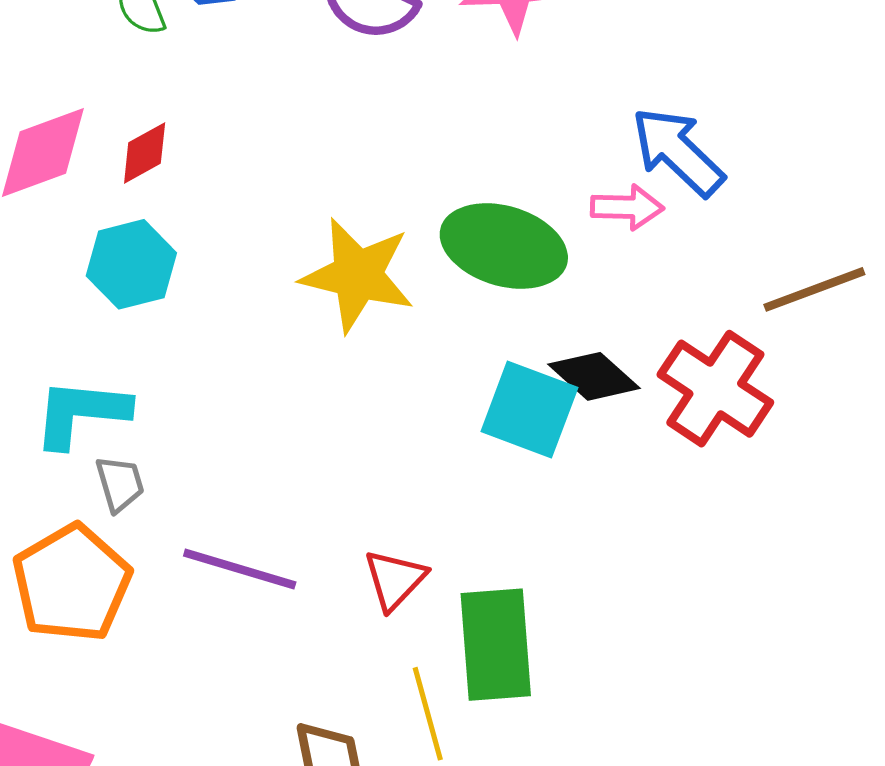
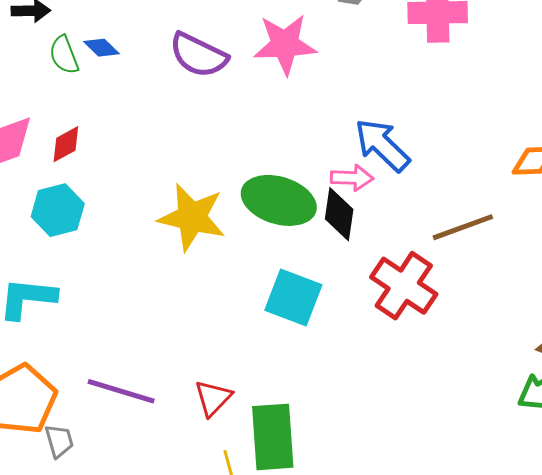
black diamond: (594, 376) -> (339, 214), moved, turned 56
gray trapezoid: (120, 484) -> (59, 441), moved

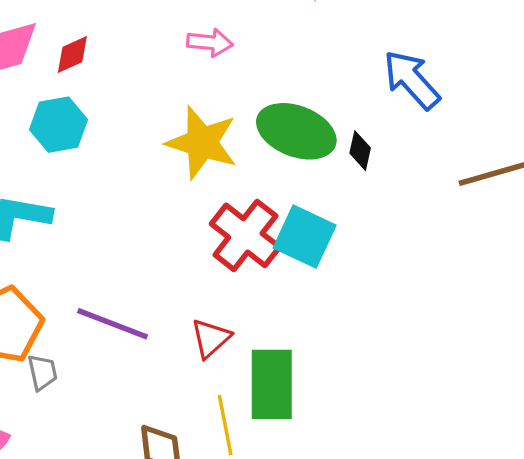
pink arrow: (352, 178) -> (210, 42), moved
black diamond: (339, 214) -> (360, 151), size x0.7
red cross: (404, 286) -> (245, 235), moved

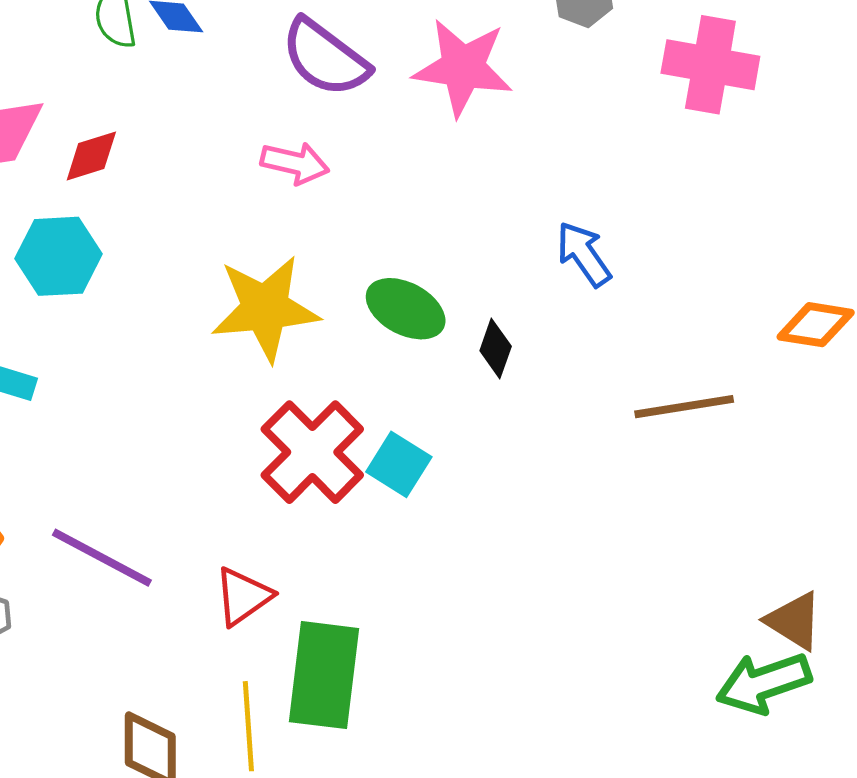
blue arrow: (412, 80) -> (584, 254), size x0.7
green ellipse: (296, 131) -> (406, 309), size x0.7
yellow star: (202, 143) -> (265, 308), turned -30
cyan square: (305, 237) -> (399, 464), size x0.7

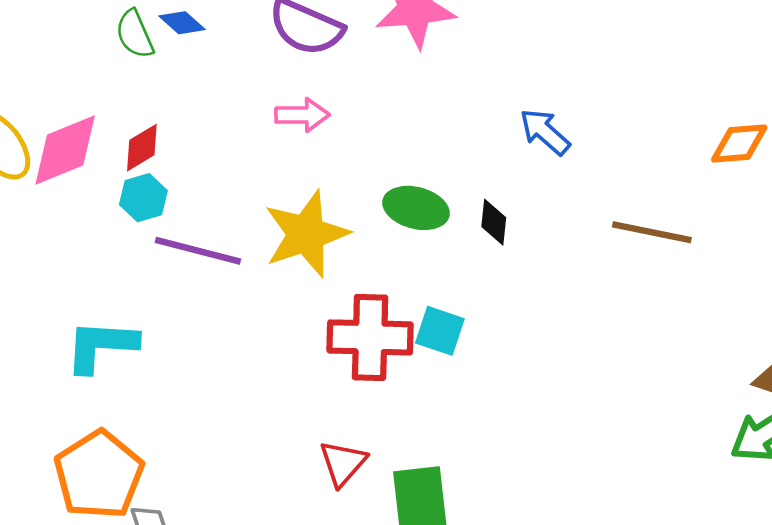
cyan hexagon: (58, 256) -> (143, 198), moved, size x0.7
brown line: (684, 407) -> (652, 232), turned 34
red cross: (312, 452) -> (370, 337), turned -30
purple line: (102, 558) -> (198, 251), moved

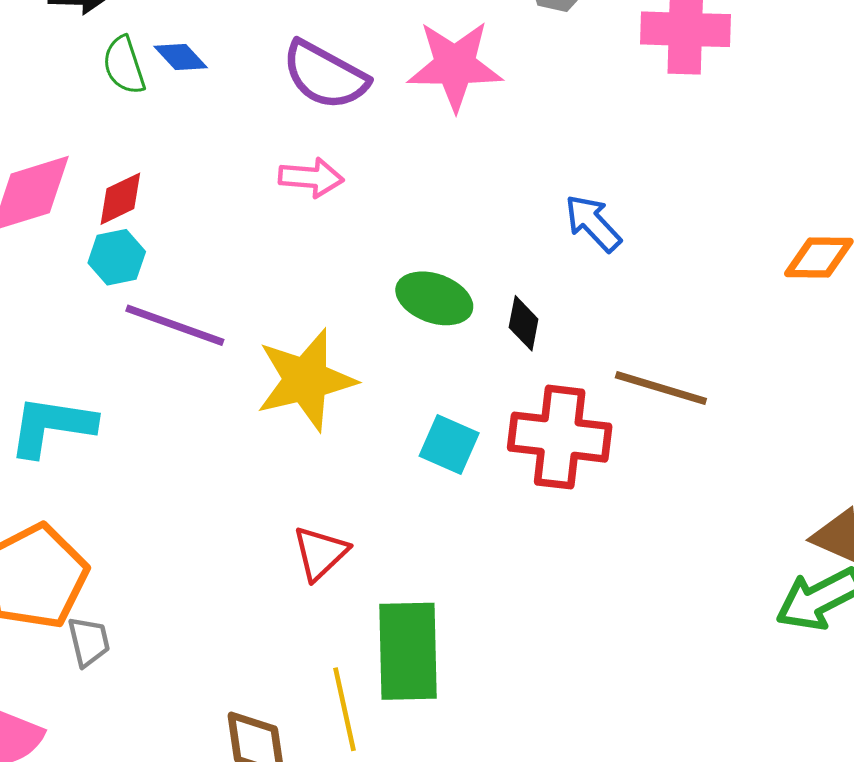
brown line: (652, 232) -> (661, 388), moved
yellow star: (306, 234) -> (306, 380), moved
red cross: (370, 337) -> (560, 437), moved
red triangle: (343, 463) -> (320, 553), moved

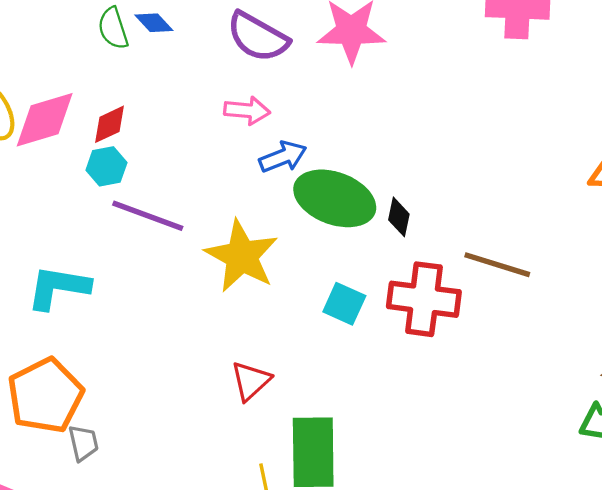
blue arrow: (593, 223) -> (283, 157), moved, turned 111
green ellipse: (434, 298) -> (335, 198), size x1.5
yellow star: (306, 380) -> (242, 256), turned -30

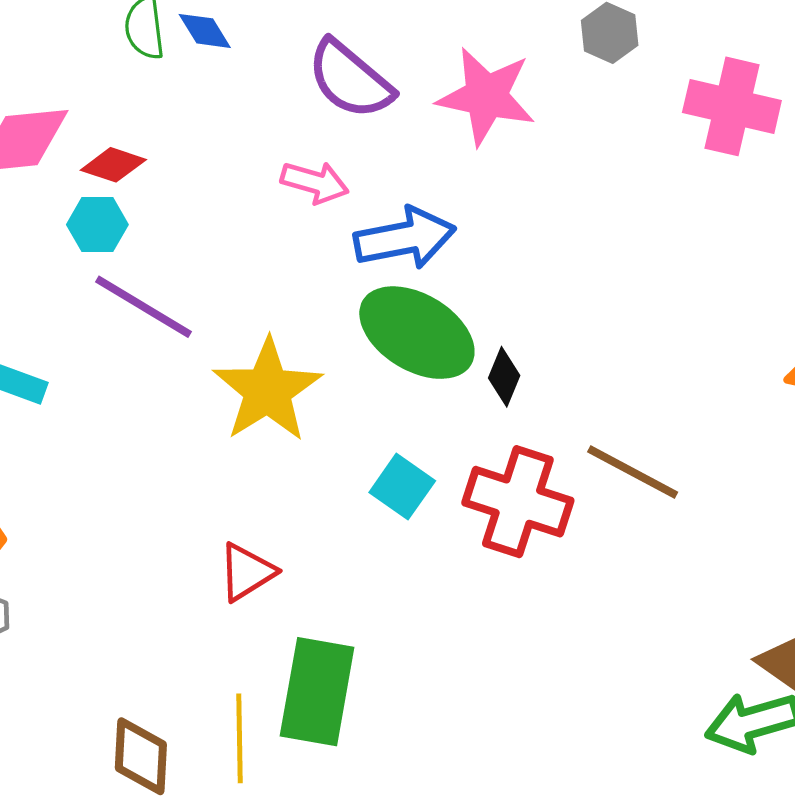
red diamond: (109, 124) -> (113, 165), turned 33
blue arrow: (283, 157) -> (405, 238), moved, size x1.4

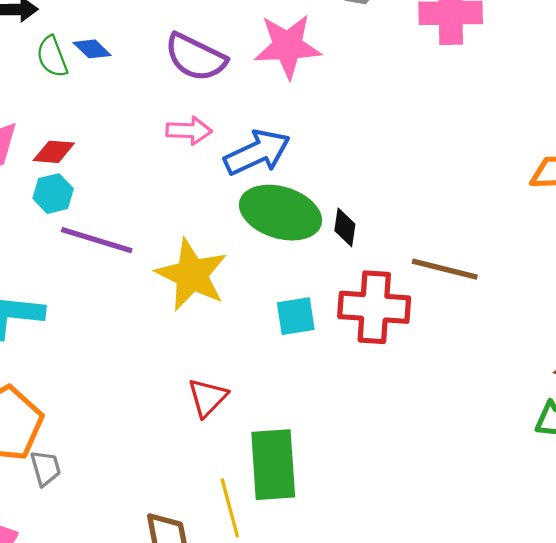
cyan square: (402, 487) -> (296, 316), turned -30

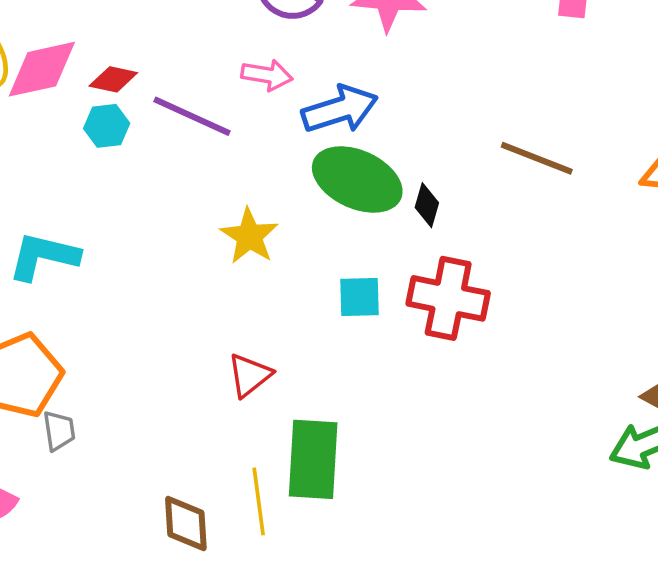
purple line: (97, 240) -> (192, 116), moved
brown line: (445, 269) -> (537, 158), moved
yellow star: (192, 275) -> (249, 236), size x0.7

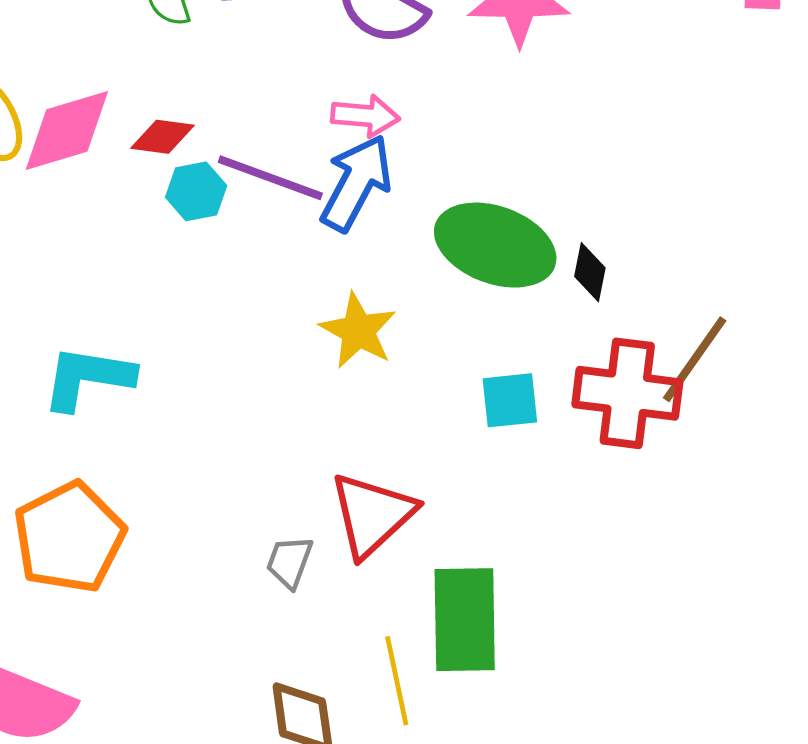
blue arrow: (340, 109) -> (356, 183), moved, turned -40
cyan hexagon: (107, 126) -> (196, 191), moved
brown line: (537, 158) -> (695, 359), moved, turned -72
red triangle: (250, 375) -> (372, 515), size x1.5
gray trapezoid: (59, 431) -> (289, 562), moved, turned -147

